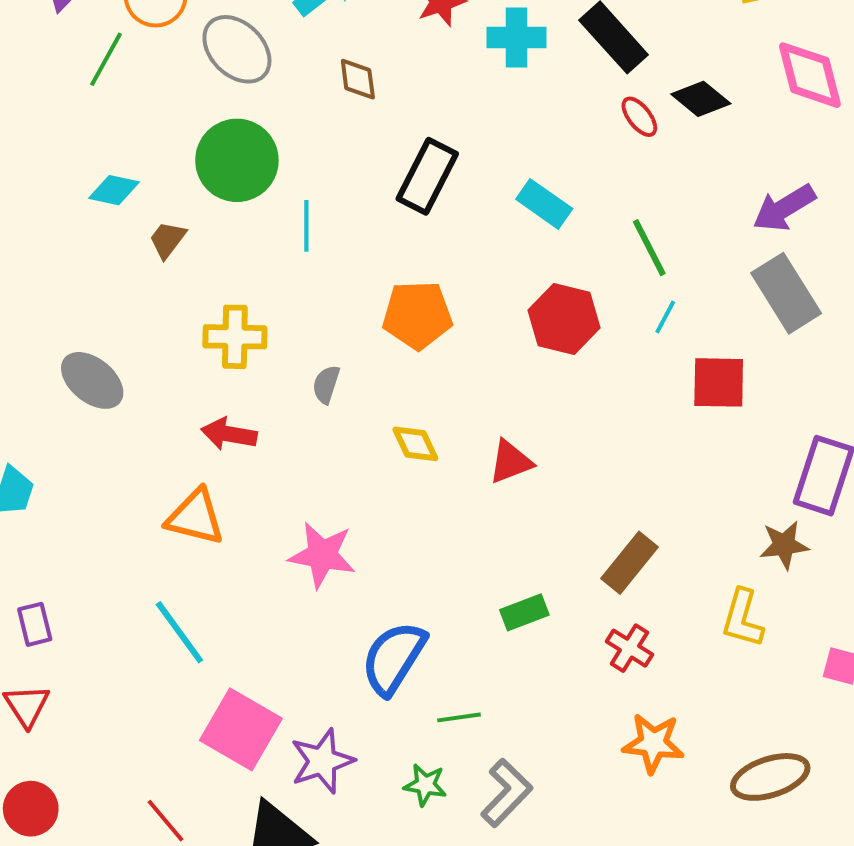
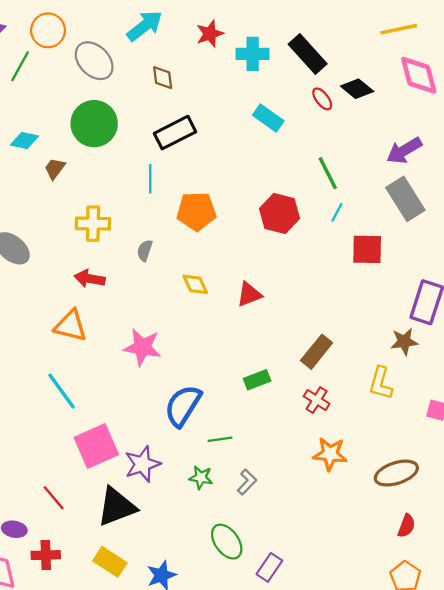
black rectangle: (427, 176) -> (175, 133), moved, turned 36
cyan rectangle: (544, 204) -> (268, 118), moved
cyan line: (306, 226) -> (150, 179), moved
pink square: (241, 729) -> (96, 446), turned 36
gray L-shape: (507, 793) -> (247, 482), size x0.7

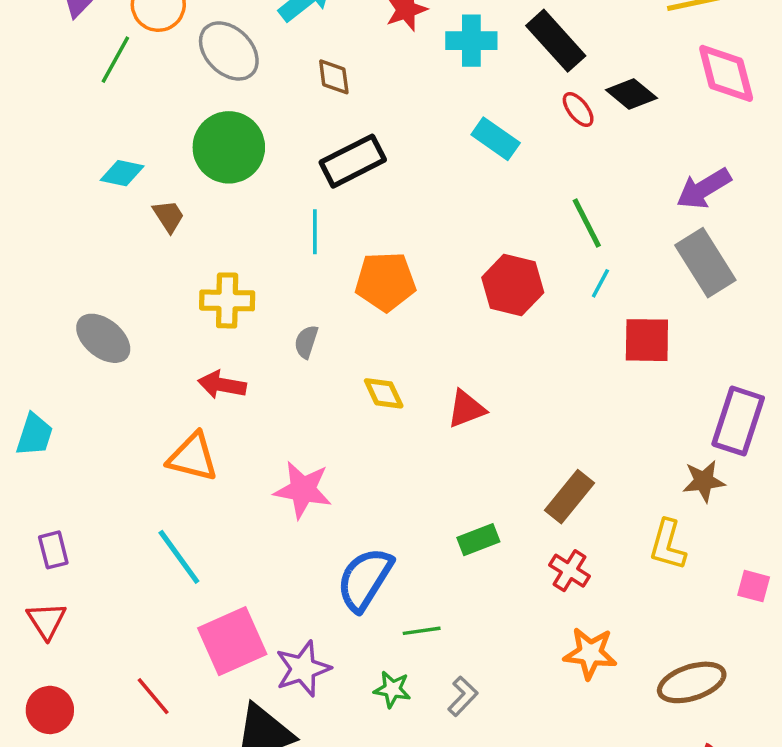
brown trapezoid: (55, 169) -> (169, 216), turned 110
red line: (54, 498) -> (153, 696), moved

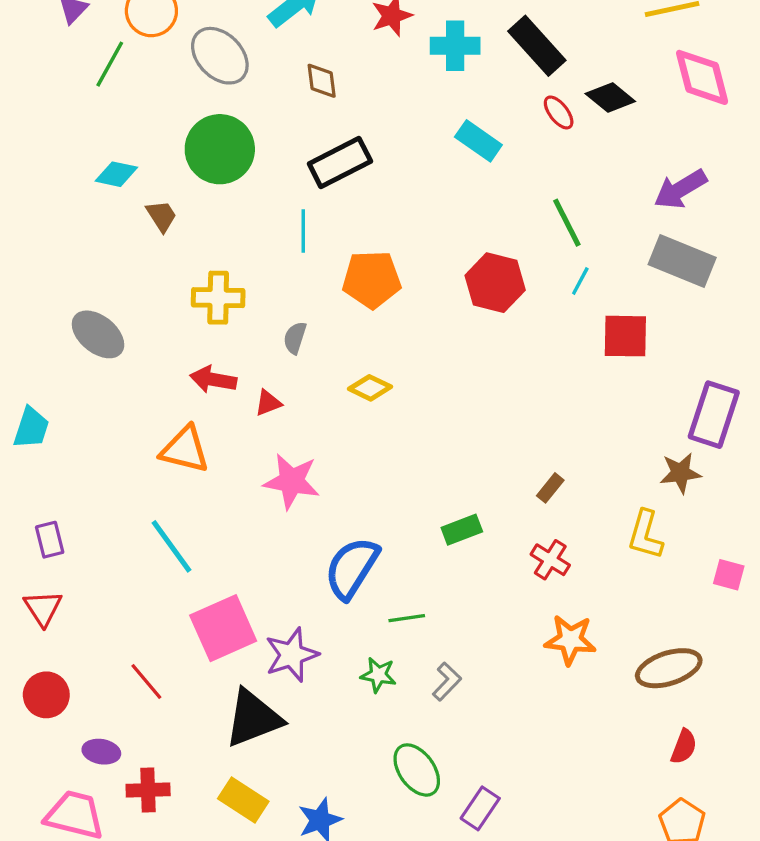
gray rectangle: (705, 263) -> (682, 261), turned -36
yellow diamond: (384, 393) -> (370, 388), turned -39
red triangle: (466, 409) -> (268, 403), moved, size x0.7
brown rectangle: (570, 497) -> (550, 488), size x0.6

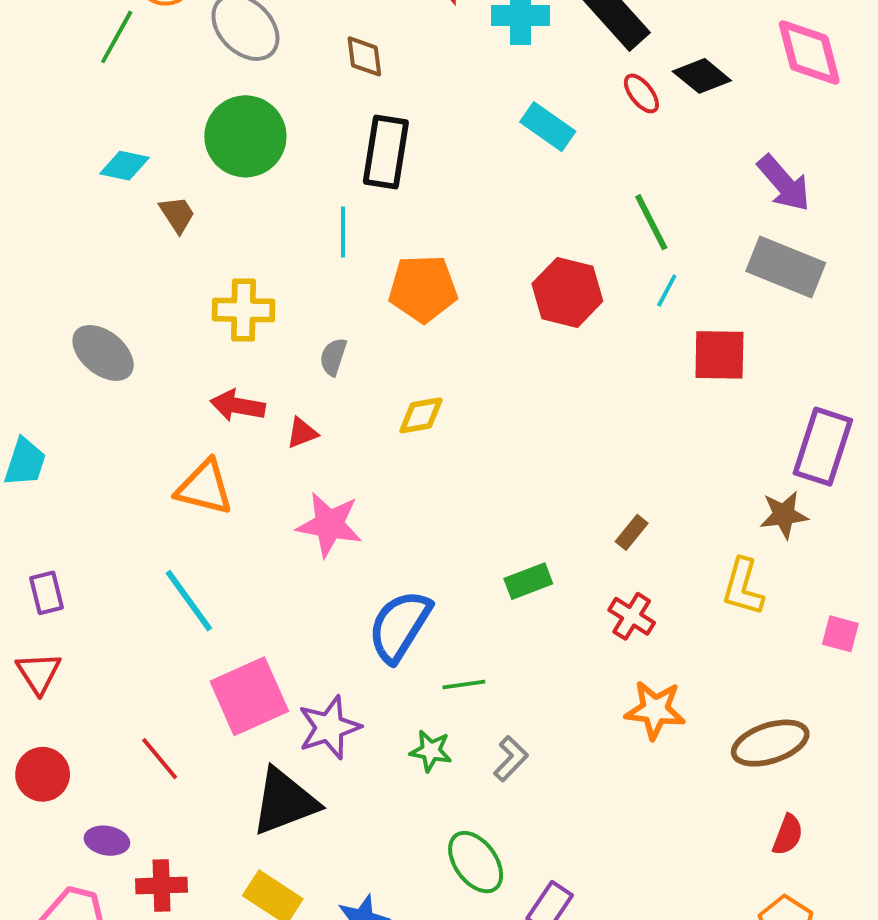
black rectangle: (340, 163) -> (386, 152), turned -54
purple arrow: (680, 189) -> (784, 183), turned -100
yellow diamond: (370, 388) -> (421, 415), turned -36

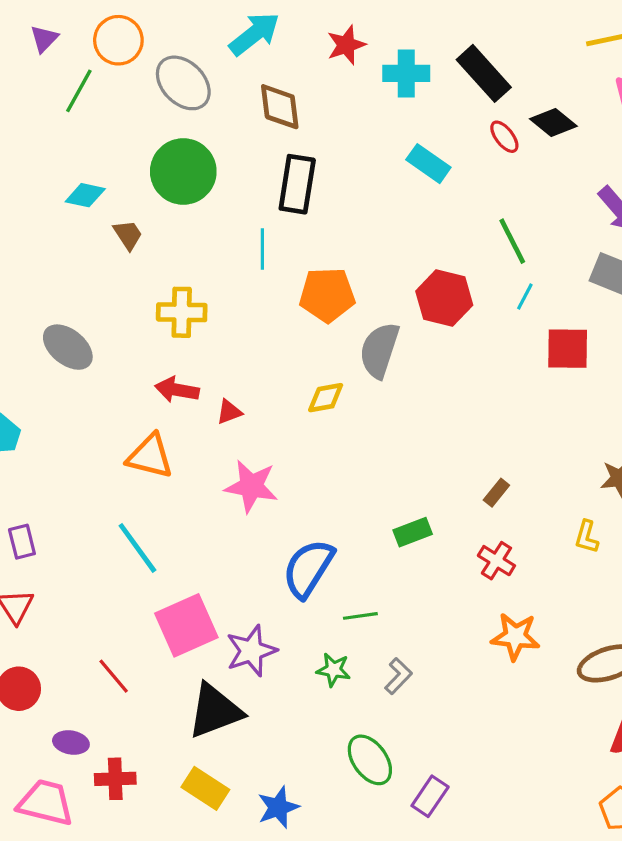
brown diamond: (364, 56) -> (280, 107), size x1.4
gray semicircle: (333, 357) -> (379, 350), moved, size x1.8
yellow L-shape: (743, 587) -> (587, 537), size x0.7

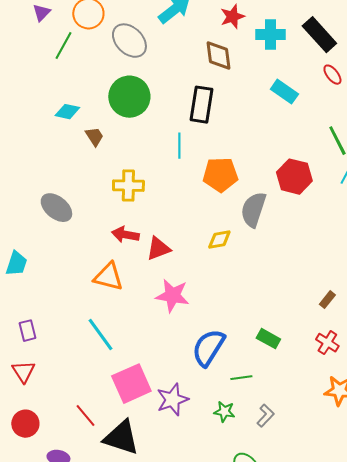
brown diamond: (280, 107) -> (218, 56), moved
red triangle: (229, 412) -> (158, 249), size x1.5
green rectangle: (413, 532) -> (268, 339), moved, turned 50
black triangle: (215, 711) -> (121, 438), moved, turned 39

